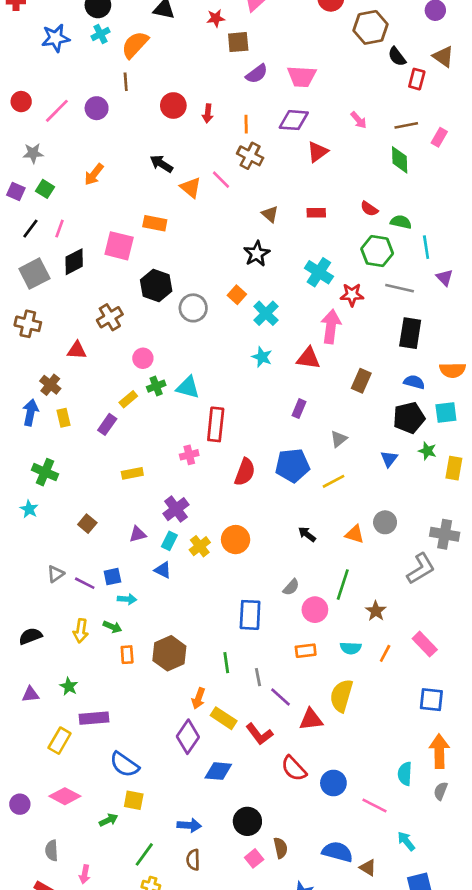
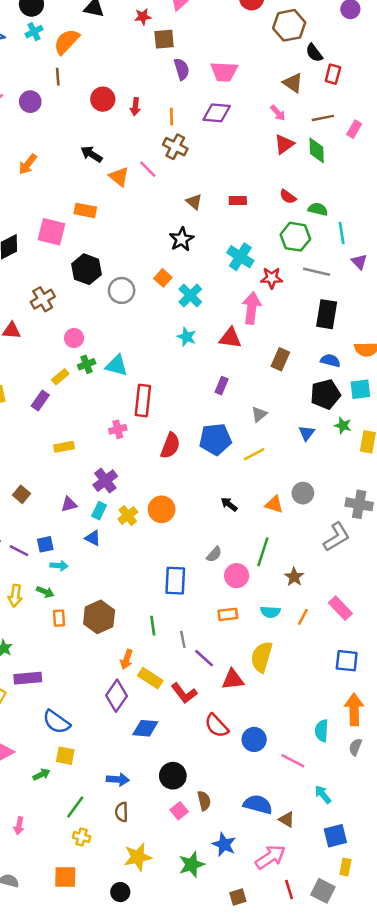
brown triangle: (443, 57) -> (293, 83), moved
purple semicircle: (257, 74) -> (182, 69), turned -70
red triangle: (318, 152) -> (284, 144), moved

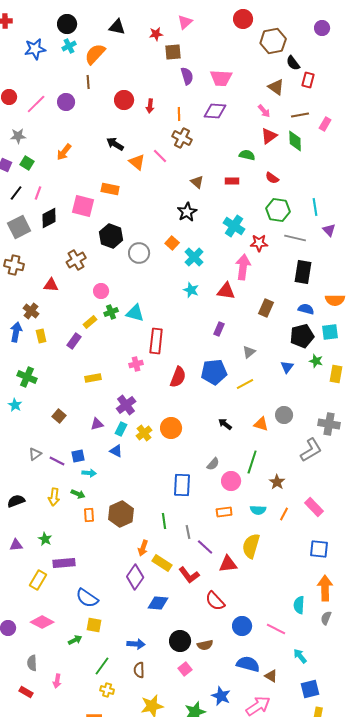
green semicircle: (318, 209) -> (247, 155), moved
blue circle: (254, 739) -> (242, 626), moved
brown semicircle: (204, 801) -> (205, 645), moved, turned 91

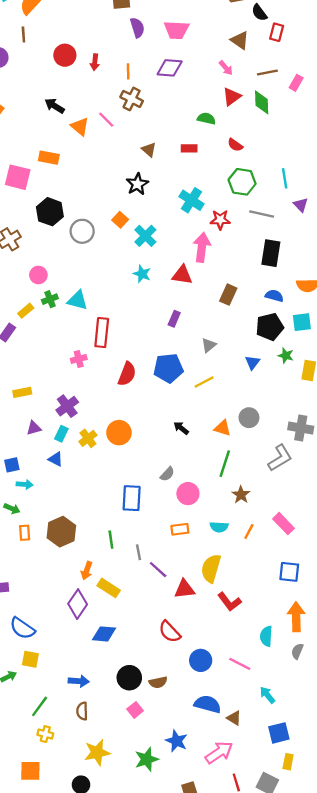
yellow rectangle: (93, 378) -> (22, 392), moved
green line: (252, 462) -> (225, 464), moved
red L-shape: (189, 575) -> (229, 602), moved

